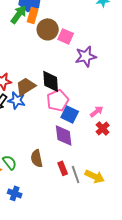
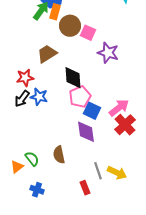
purple star: (86, 56) -> (108, 53), turned 30
brown trapezoid: (26, 86) -> (47, 54), moved
pink arrow: (97, 111) -> (119, 108), size x1.5
red cross: (103, 128) -> (125, 125), size x1.5
red rectangle: (63, 168) -> (85, 188), moved

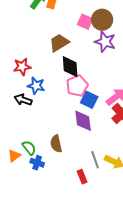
brown circle: (70, 26) -> (102, 20), moved
brown trapezoid: (47, 54) -> (59, 43), moved
black arrow: (22, 99) -> (23, 100), moved, turned 72
blue cross: (37, 190) -> (37, 163), moved

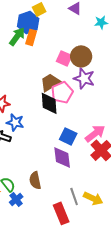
brown trapezoid: (59, 43) -> (50, 82), moved
pink pentagon: (77, 86) -> (62, 92), moved
blue cross: (37, 163) -> (16, 199), turned 32
red rectangle: (82, 177) -> (61, 213), size x1.5

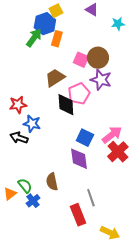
orange rectangle: (31, 37) -> (57, 39), moved
brown trapezoid: (50, 82) -> (55, 78), moved
yellow arrow: (93, 198) -> (110, 233), moved

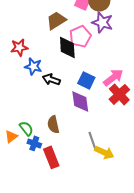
black arrow: (19, 138) -> (51, 79), moved
blue cross: (33, 201) -> (34, 143), turned -32
red rectangle: (78, 215) -> (51, 157), moved
yellow arrow: (110, 233) -> (104, 152), moved

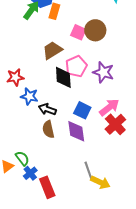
purple star: (102, 22) -> (103, 72), moved
brown semicircle: (53, 124) -> (48, 129), moved
blue cross: (34, 143) -> (30, 173), turned 32

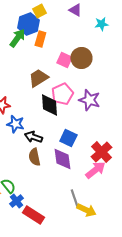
pink arrow: (109, 107) -> (95, 170), moved
red rectangle: (47, 187) -> (33, 215), turned -35

